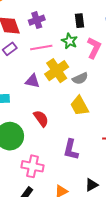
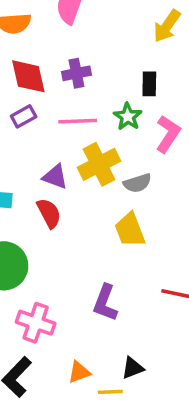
red semicircle: (41, 118) -> (49, 213), moved

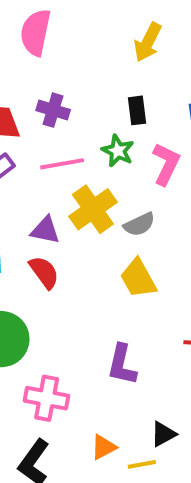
purple cross: (76, 73) -> (53, 110), turned 36

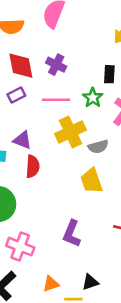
purple triangle: (45, 230) -> (22, 140), moved
red semicircle: (44, 272) -> (33, 166), turned 30

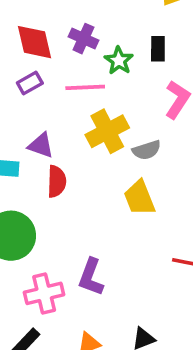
green star: (93, 98) -> (119, 61), moved
purple L-shape: (72, 234) -> (91, 277), moved
pink cross: (20, 247) -> (44, 293), turned -32

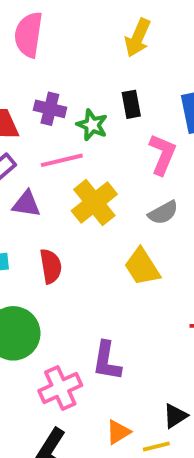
purple triangle: (41, 145) -> (26, 204), moved
gray semicircle: (147, 150) -> (163, 213), moved

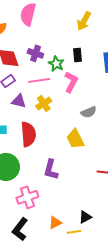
pink L-shape: (162, 154) -> (71, 82), moved
yellow cross: (94, 203) -> (44, 104), moved, size x0.7
red semicircle: (51, 266) -> (28, 134), size x1.4
purple L-shape: (107, 361) -> (51, 170), moved

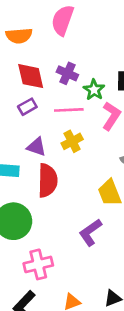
purple triangle: (19, 101) -> (36, 147), moved
purple L-shape: (51, 170) -> (90, 232), moved, turned 35

